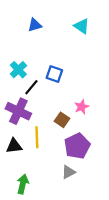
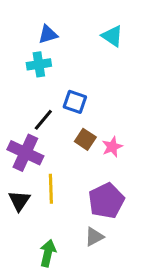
cyan cross: (18, 70) -> (39, 64), moved, turned 35
brown square: (62, 120) -> (85, 139), moved
black triangle: (14, 146) -> (19, 201), turned -49
green arrow: (23, 184) -> (48, 253), moved

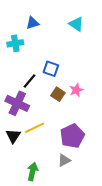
cyan cross: (39, 64) -> (15, 43), moved
pink star: (112, 147) -> (76, 90), moved
yellow line: (51, 189) -> (35, 128), turned 66

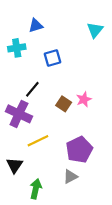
cyan triangle: (76, 24) -> (95, 30), moved, turned 35
blue square: (51, 69) -> (52, 58), moved, turned -35
black triangle: (13, 136) -> (14, 165), moved

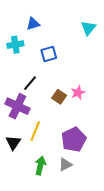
yellow line: (38, 141) -> (35, 131), turned -42
black triangle: (14, 165) -> (13, 143), moved
green arrow: (36, 189) -> (40, 166), moved

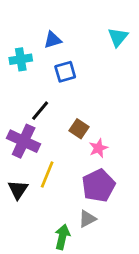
blue triangle: (33, 24) -> (53, 40), moved
pink star: (78, 93) -> (98, 148), moved
green arrow: (40, 166) -> (62, 237), moved

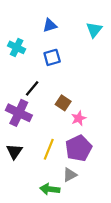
blue triangle: (53, 40) -> (50, 25), moved
cyan cross: (21, 59) -> (17, 47), turned 35
yellow line: (47, 174) -> (49, 149), moved
green arrow: (62, 237) -> (50, 189), turned -96

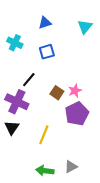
pink star: (79, 118) -> (75, 91), moved
purple pentagon: (79, 148) -> (77, 114), moved
black triangle: (14, 152) -> (12, 128), moved
gray triangle: (70, 175) -> (71, 167), moved

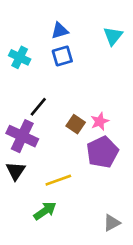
blue square: (47, 52) -> (62, 56), moved
yellow line: (44, 135) -> (58, 180), turned 48
gray triangle: (71, 167) -> (112, 223), moved
green arrow: (45, 171) -> (45, 211), moved, turned 138

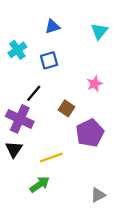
blue square: (62, 56) -> (49, 60), moved
cyan cross: (20, 57) -> (17, 50), turned 30
pink star: (100, 121) -> (95, 84), moved

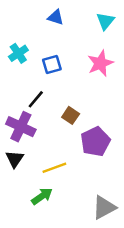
blue triangle: (52, 26) -> (56, 17), moved, turned 35
cyan triangle: (99, 31) -> (105, 21), moved
pink star: (95, 84) -> (100, 63), moved, size x1.5
gray triangle: (98, 195) -> (104, 207), size x1.5

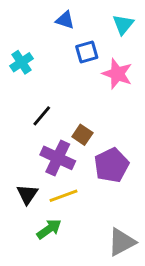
pink star: (100, 63) -> (117, 74), turned -30
blue square: (52, 65) -> (87, 52), moved
purple cross: (21, 127) -> (58, 158), moved
black triangle: (15, 159) -> (27, 194), moved

